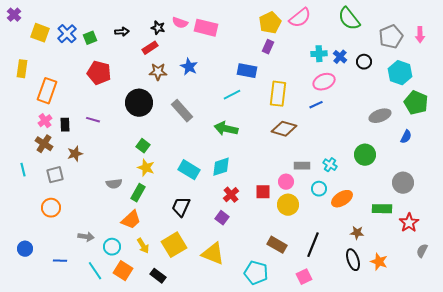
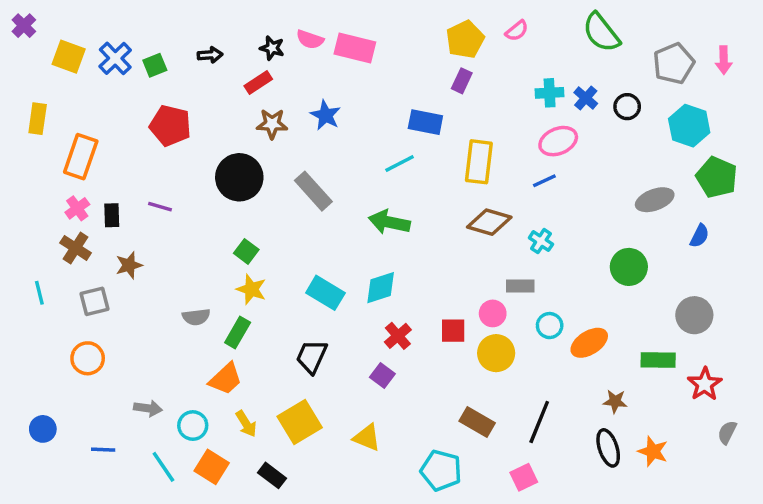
pink semicircle: (300, 18) -> (517, 31), size x0.6
cyan cross: (330, 165) -> (541, 241), moved
yellow triangle: (213, 254) -> (367, 438), size x0.7

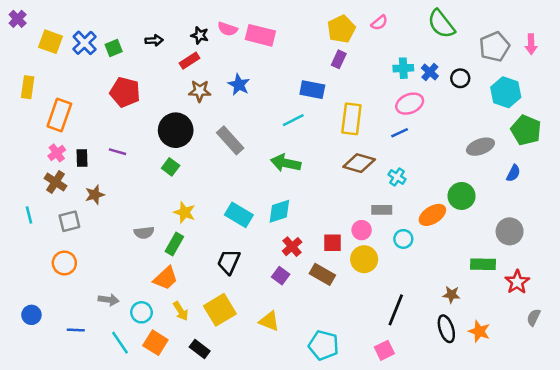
green square: (246, 251) -> (171, 167), moved
orange ellipse: (589, 343) -> (432, 215), moved
brown rectangle: (477, 422) -> (322, 274), moved

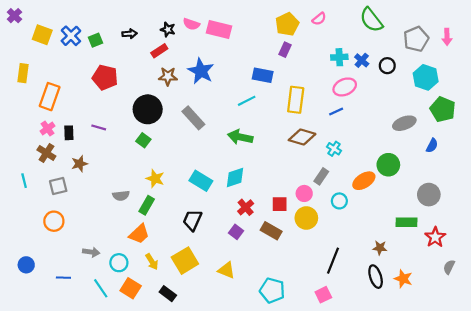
blue star: (239, 85) -> (201, 71), size x1.4
gray rectangle: (382, 210) -> (321, 176), turned -56

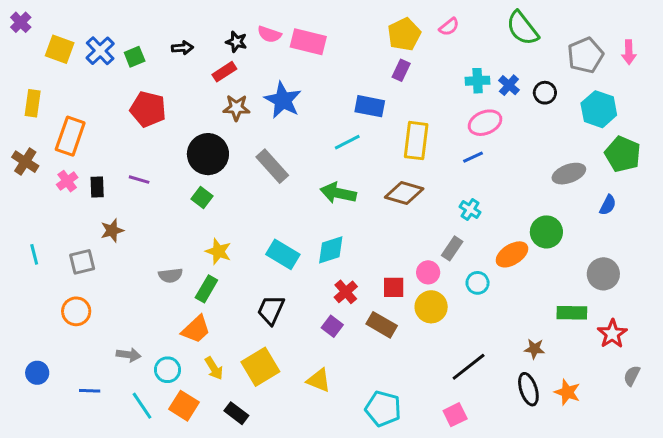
brown diamond: (302, 137) -> (404, 193), moved
brown cross: (46, 153) -> (25, 162), moved
black line: (333, 261) -> (469, 367), turned 30

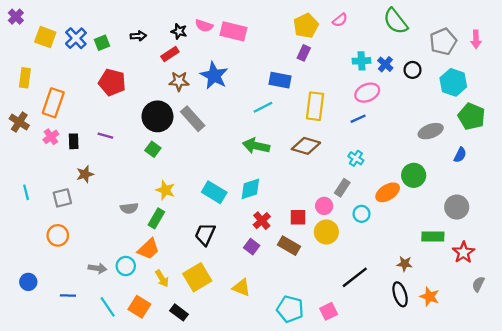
gray rectangle: (272, 166) -> (193, 119), moved
cyan circle: (168, 370) -> (126, 266), moved
pink square: (455, 415) -> (329, 311), moved

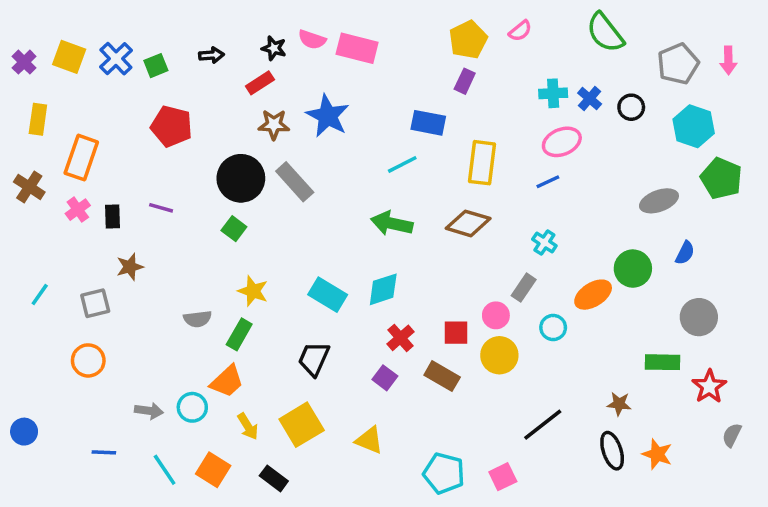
purple cross: (16, 17) -> (24, 62), moved
blue semicircle: (460, 155) -> (685, 253), moved
cyan line: (26, 192) -> (40, 295), turned 49
blue circle: (28, 282) -> (24, 432), moved

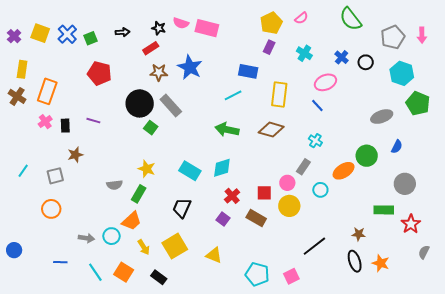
cyan cross: (553, 93) -> (304, 53), moved, turned 35
blue line: (548, 182) -> (317, 105), turned 72
brown cross: (29, 187) -> (17, 96), moved
green square: (234, 229) -> (151, 128), moved

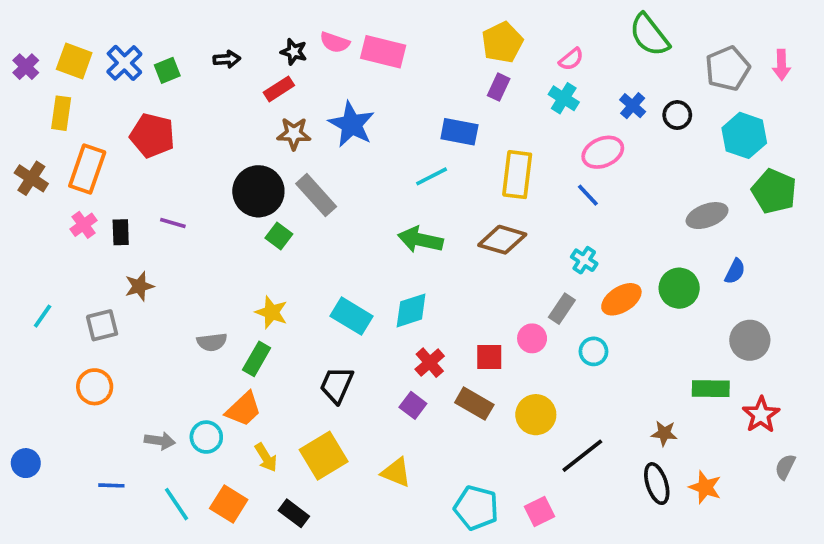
pink semicircle: (301, 18) -> (571, 59), moved
yellow rectangle: (22, 69) -> (61, 113), moved
red pentagon: (99, 73) -> (152, 135), moved
orange ellipse: (344, 171) -> (621, 299), moved
yellow circle: (289, 206) -> (536, 415), moved

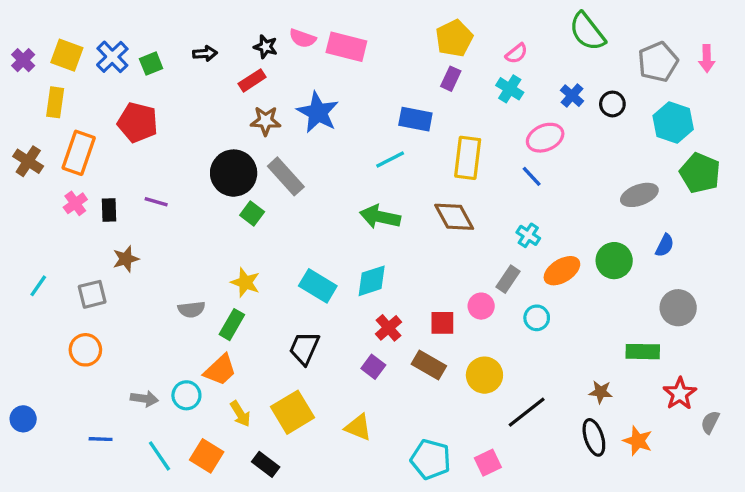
brown diamond: (502, 240) -> (454, 217), turned 45
red star: (761, 415) -> (680, 394), moved

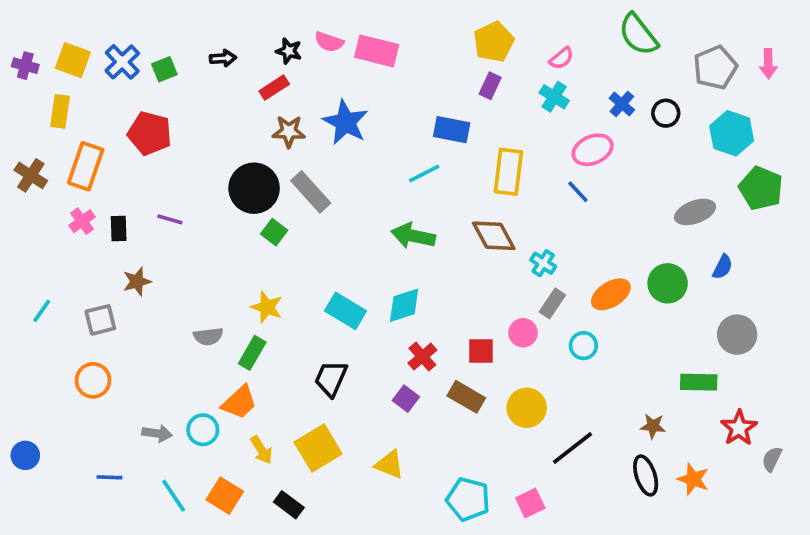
purple cross: (23, 60) -> (25, 66), turned -30
cyan cross: (528, 235) -> (543, 263), moved

